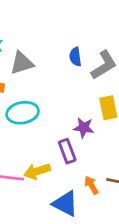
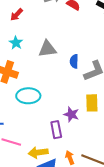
gray triangle: (22, 63) -> (47, 49), moved
yellow arrow: (37, 171) -> (38, 153), moved

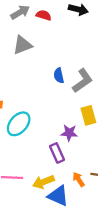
gray triangle: (47, 49) -> (22, 45), moved
cyan ellipse: (28, 96) -> (19, 124), turned -35

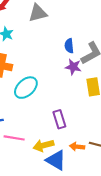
purple star: (69, 133) -> (73, 67), moved
orange arrow: (79, 179) -> (77, 147), turned -56

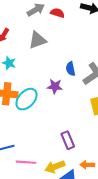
purple star: (73, 67) -> (55, 86), moved
cyan ellipse: (26, 88) -> (26, 99), moved

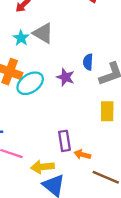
gray triangle: (37, 40) -> (43, 33), moved, turned 36
orange arrow: (87, 165) -> (82, 154), moved

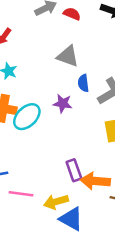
gray triangle: (43, 33) -> (68, 56), moved
orange arrow: (82, 154) -> (95, 181), size x1.6

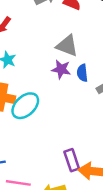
purple star: (63, 103) -> (61, 69), moved

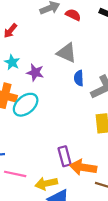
purple star: (61, 69) -> (35, 73), moved

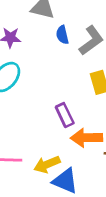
purple rectangle: (65, 156) -> (65, 115), moved

